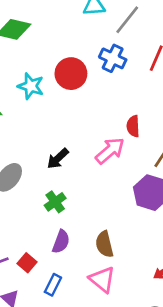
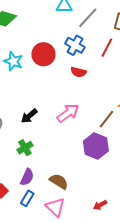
red semicircle: (133, 126) -> (78, 72), moved, turned -77
brown semicircle: (104, 244) -> (59, 181), turned 132
blue rectangle: (53, 285) -> (27, 198), moved

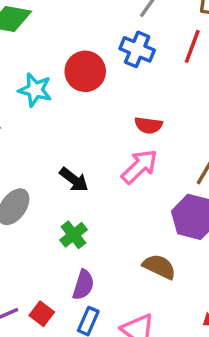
red semicircle: (78, 72) -> (148, 125), moved
black arrow: (29, 116) -> (74, 180), turned -96
brown semicircle: (59, 181) -> (159, 267), moved

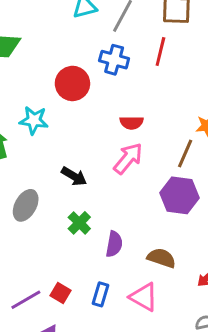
cyan star: (35, 90) -> (34, 120), moved
brown semicircle: (159, 267) -> (161, 258), moved
purple semicircle: (83, 285) -> (114, 244), moved

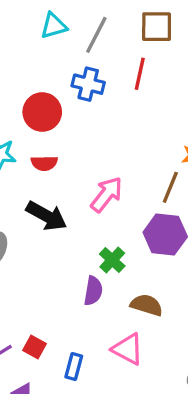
red semicircle: (131, 123) -> (44, 163), moved
black arrow: (74, 176) -> (46, 216), size x1.4
green cross: (79, 223) -> (112, 260), moved
blue rectangle: (101, 294) -> (74, 366), moved

